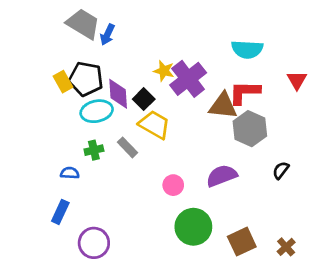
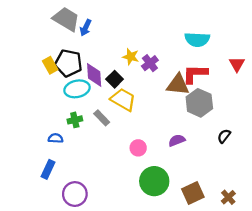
purple cross: (188, 79) -> (150, 63), size x0.6
purple semicircle: (222, 176) -> (177, 140), size x0.7

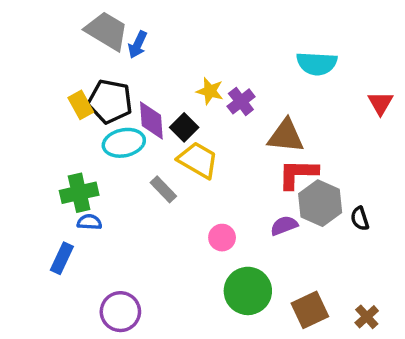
red L-shape: (195, 74) -> (298, 174), moved
gray hexagon: (199, 103) -> (320, 203), moved
green cross: (75, 120) -> (79, 193), moved, size x1.5
black semicircle: (224, 136) -> (360, 219), turned -56
blue rectangle: (48, 169) -> (62, 258), moved

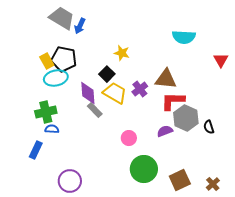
purple cross: (241, 101) -> (140, 89), moved
purple diamond: (151, 120) -> (88, 93), moved
cyan ellipse: (124, 143) -> (56, 78), moved

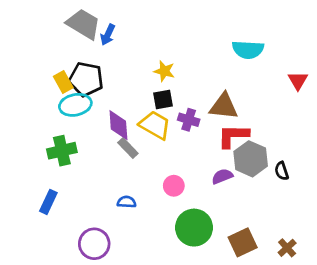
black square: (107, 74) -> (163, 99), moved, turned 35
purple cross: (140, 89) -> (189, 120), turned -35
blue semicircle: (52, 129) -> (127, 202), moved

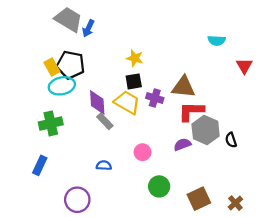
cyan semicircle: (248, 50) -> (217, 40), moved, size x0.7
green circle: (194, 228) -> (159, 186), size x0.7

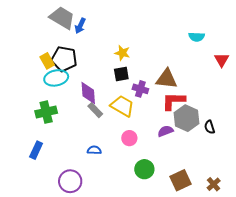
yellow trapezoid: (127, 102) -> (122, 106), moved

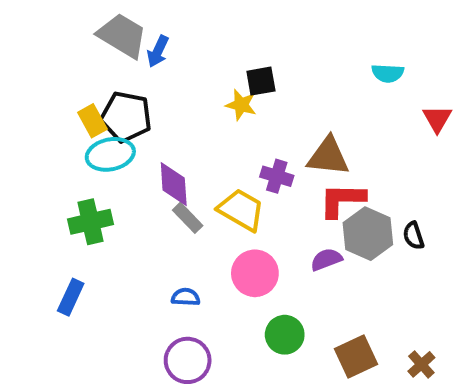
black square: (121, 74) -> (261, 81), moved
black semicircle: (210, 127) -> (413, 236), moved
pink circle: (129, 138) -> (255, 273), size x1.5
purple circle: (70, 181) -> (188, 360), moved

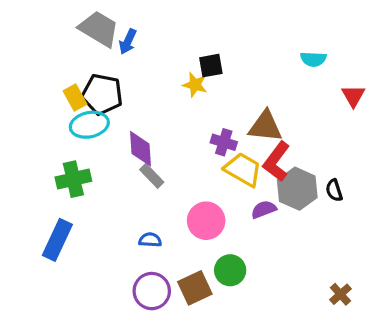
red L-shape: (342, 200) -> (276, 161), turned -54
yellow trapezoid: (241, 210) -> (243, 169), moved
blue rectangle: (71, 297) -> (57, 240), size x1.4
brown square: (356, 356) -> (195, 288), moved

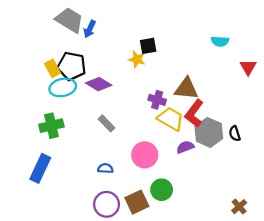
purple diamond: (141, 149) -> (99, 84), moved, turned -55

